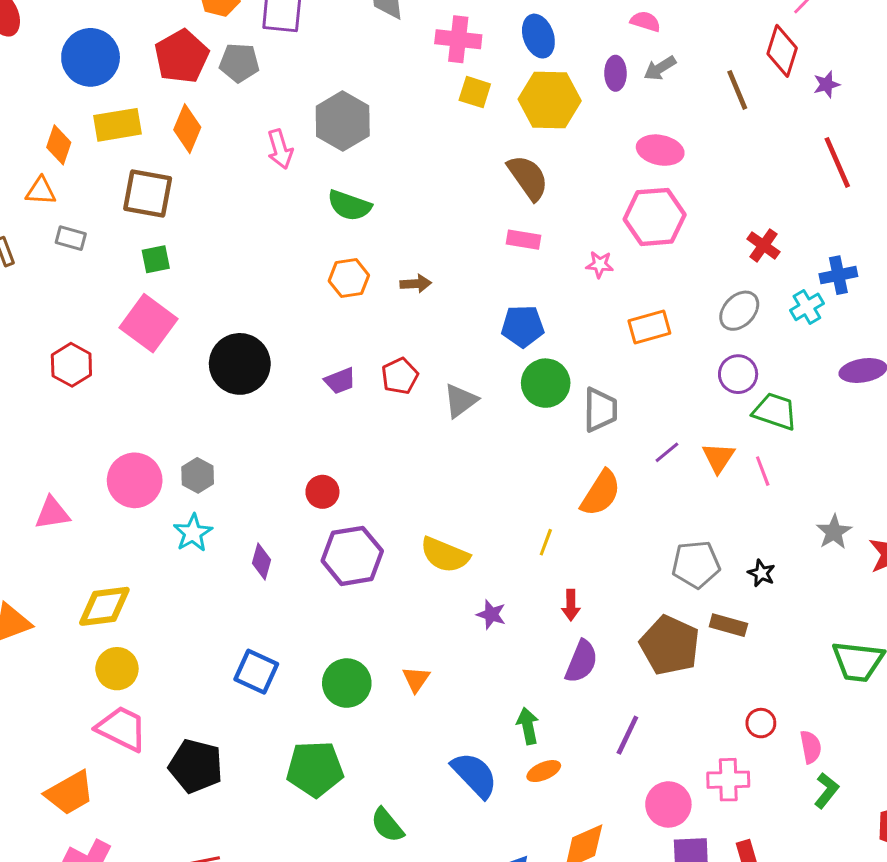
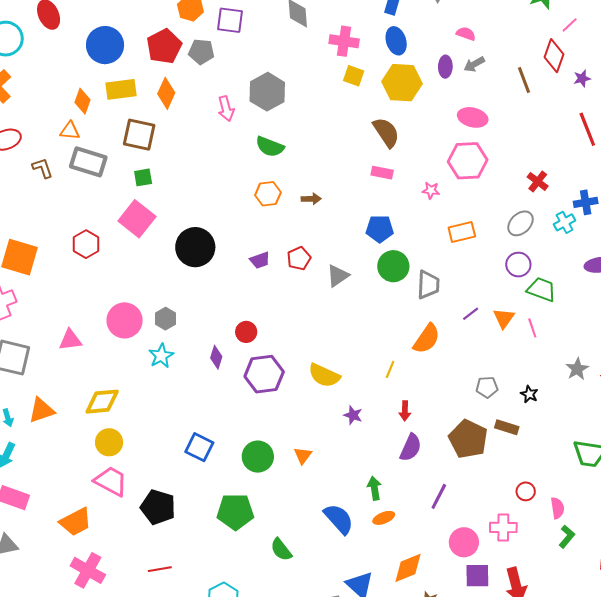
gray rectangle: (71, 238) -> (88, 162), size x1.8
purple diamond: (262, 562) -> (216, 357), moved
gray pentagon: (696, 564) -> (487, 387), size x0.7

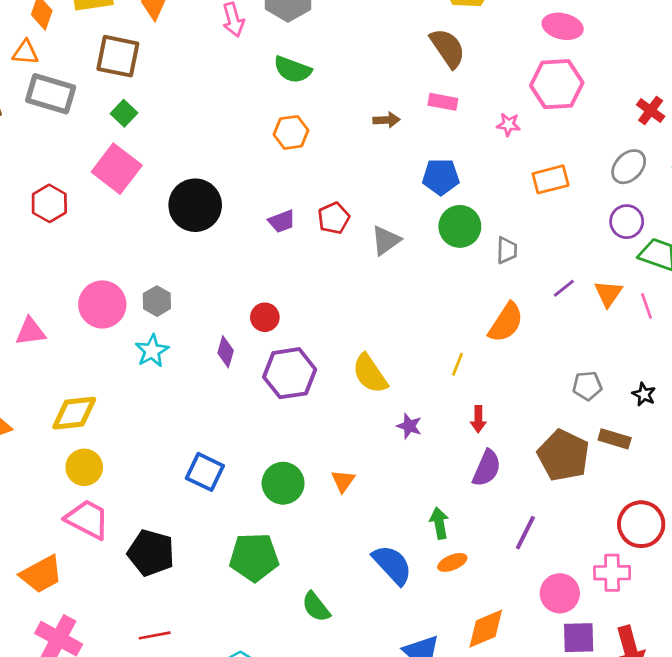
green square: (143, 177) -> (124, 113), turned -36
brown arrow: (311, 199) -> (386, 120), moved
gray trapezoid: (428, 285) -> (507, 250), size x0.7
yellow semicircle: (324, 375) -> (370, 374), turned 32
red circle: (526, 491) -> (641, 524), size x1.8

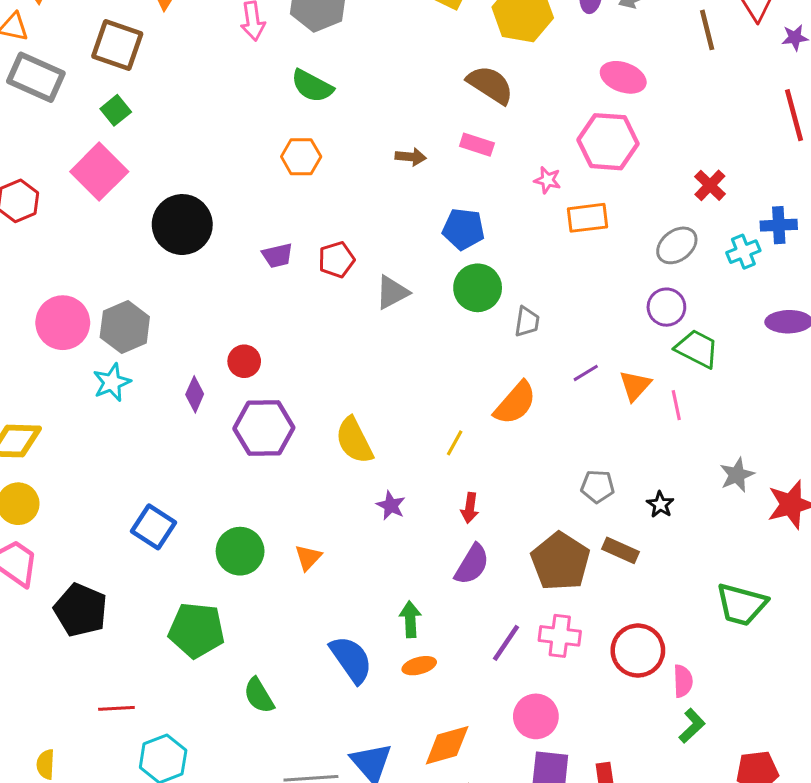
brown semicircle: (448, 48) -> (490, 85), turned -30
orange rectangle: (551, 179) -> (587, 218), moved
gray hexagon: (157, 301) -> (125, 327), size x1.5
pink cross: (612, 573) -> (560, 636), moved
red line: (155, 635) -> (116, 708), moved

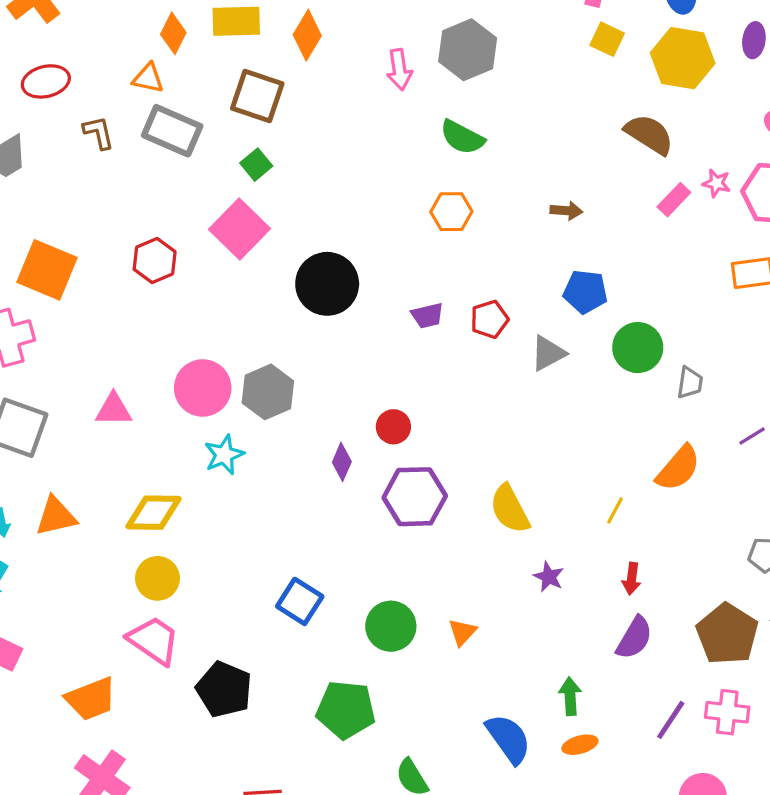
pink rectangle: (477, 145) -> (674, 200), moved, turned -64
pink star: (547, 180) -> (716, 183), moved
blue pentagon: (463, 229) -> (585, 292), moved
cyan star: (112, 382) -> (224, 455), moved

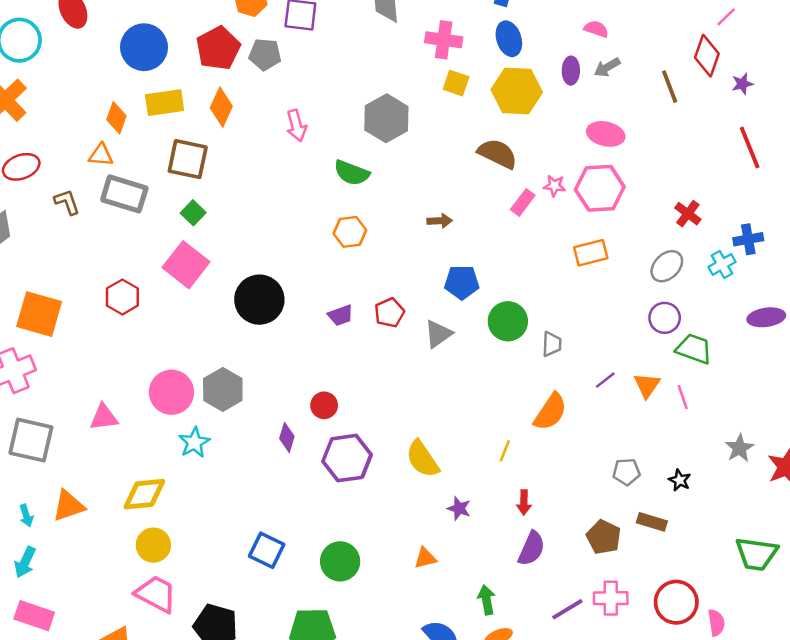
gray hexagon: (468, 50) -> (386, 118), moved
orange triangle: (462, 632) -> (425, 558), moved, turned 40
brown pentagon: (727, 634) -> (604, 537), size x0.7
purple line: (671, 720) -> (567, 609), turned 32

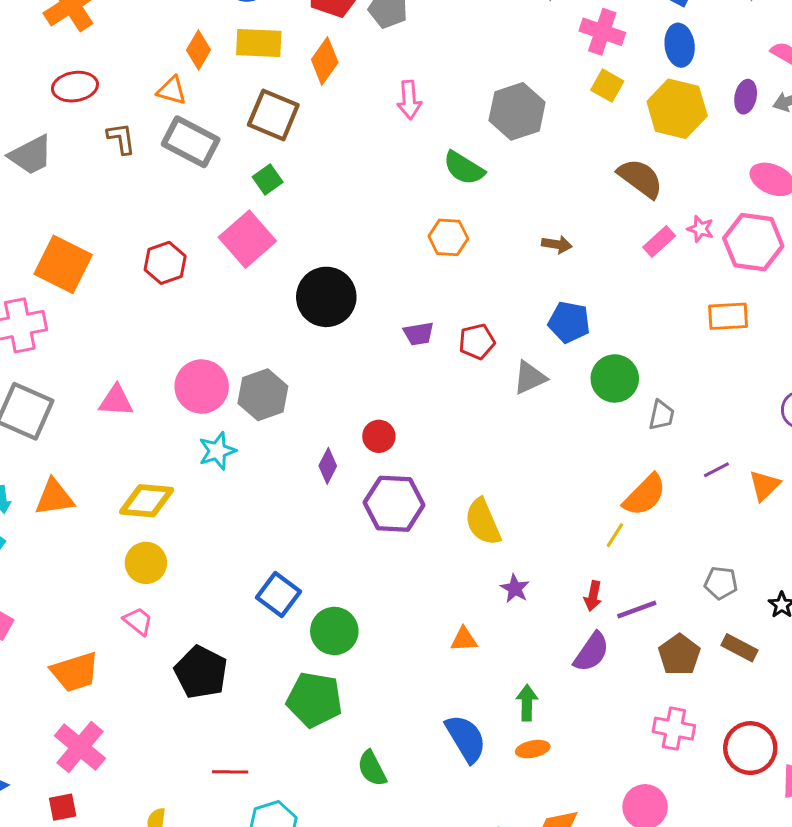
yellow line: (505, 451) -> (615, 535), moved
green circle: (340, 561) -> (334, 631), moved
pink trapezoid: (156, 594) -> (138, 621), size x0.6
purple line: (567, 609) -> (637, 610), moved

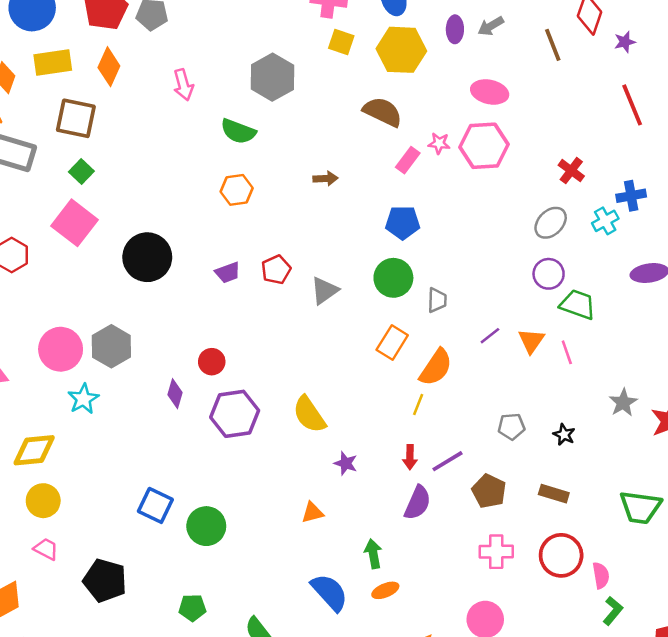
orange rectangle: (728, 316) -> (392, 343), moved, turned -44
blue pentagon: (569, 322) -> (403, 223), moved
brown rectangle: (740, 648) -> (554, 494), moved
green pentagon: (314, 700) -> (192, 608), moved, size x0.6

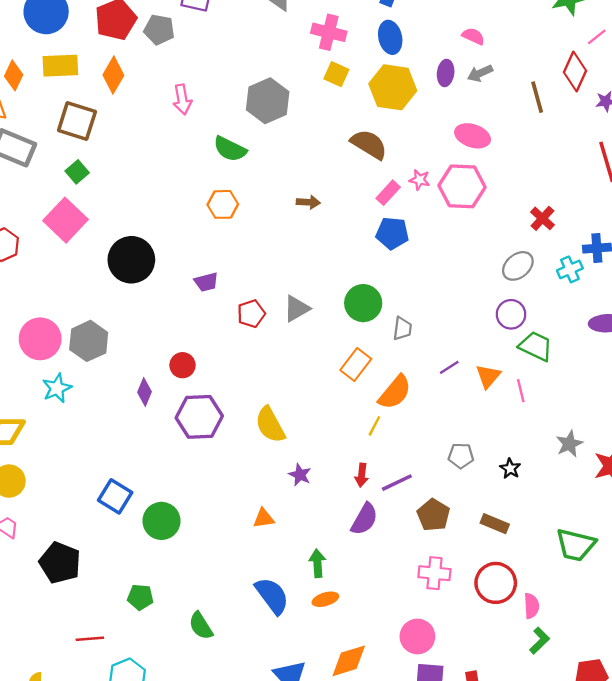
blue pentagon: (403, 223) -> (392, 233), moved
red pentagon: (276, 270) -> (251, 314), moved

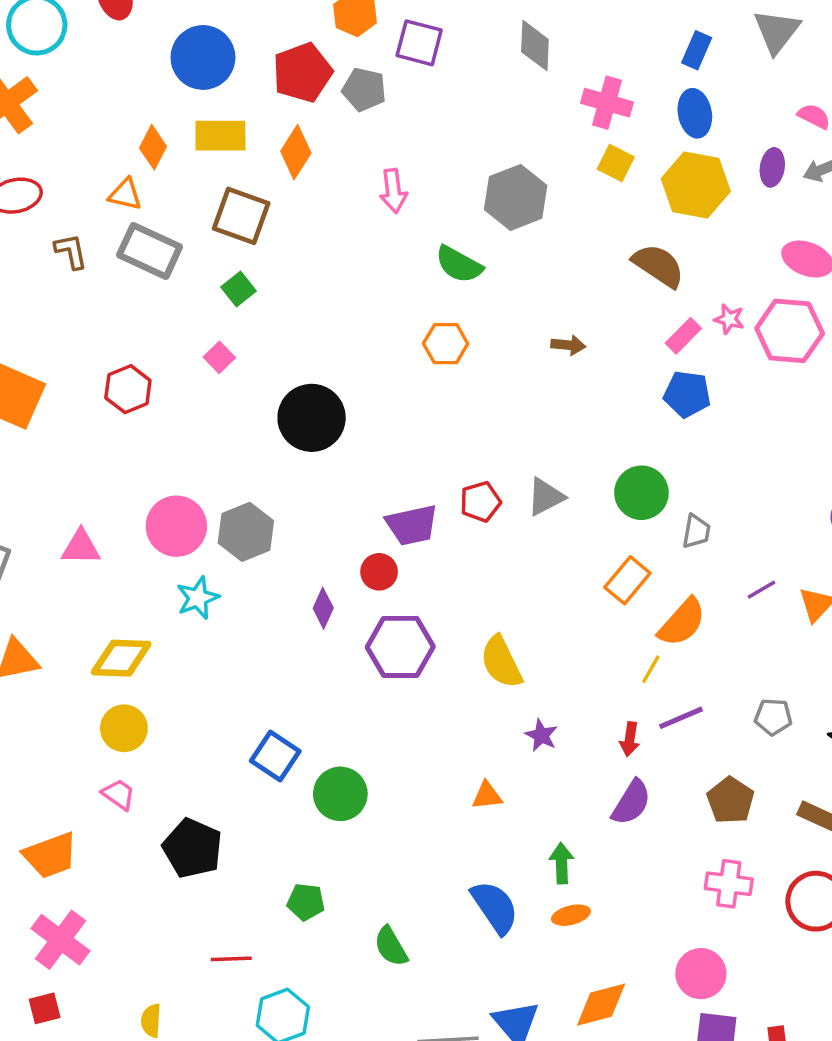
pink square: (65, 220) -> (219, 357), size x0.5
purple trapezoid: (206, 282) -> (412, 525), moved, size x1.5
purple line: (397, 483) -> (681, 718), moved

